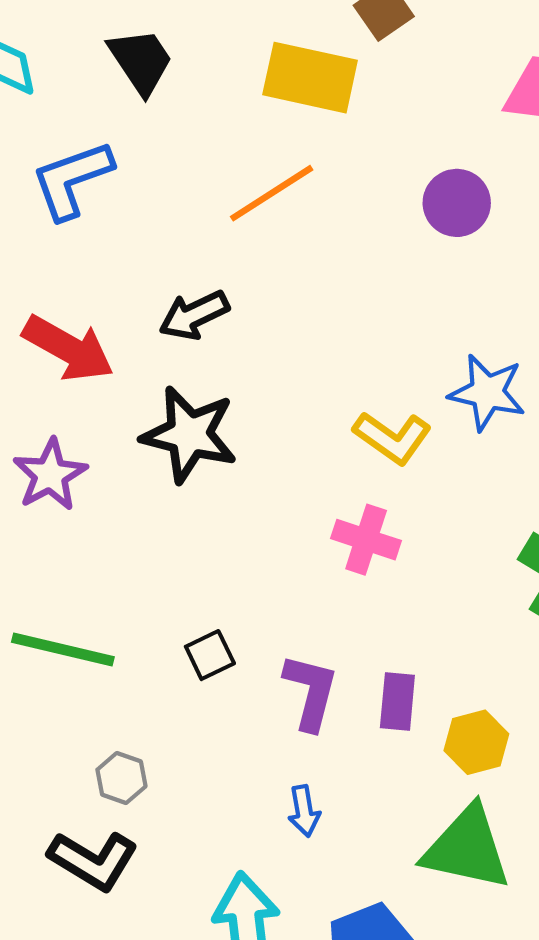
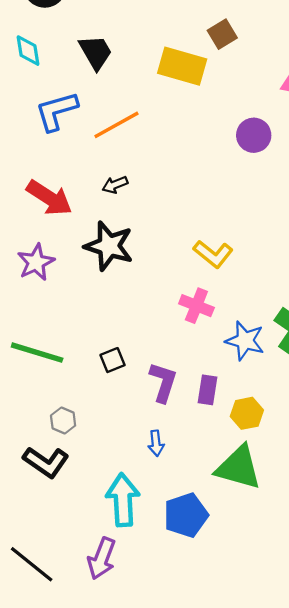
orange line: (272, 193) -> (116, 125), moved
black arrow: (194, 315) -> (115, 185), size x0.7
blue star: (487, 392) -> (245, 341), moved

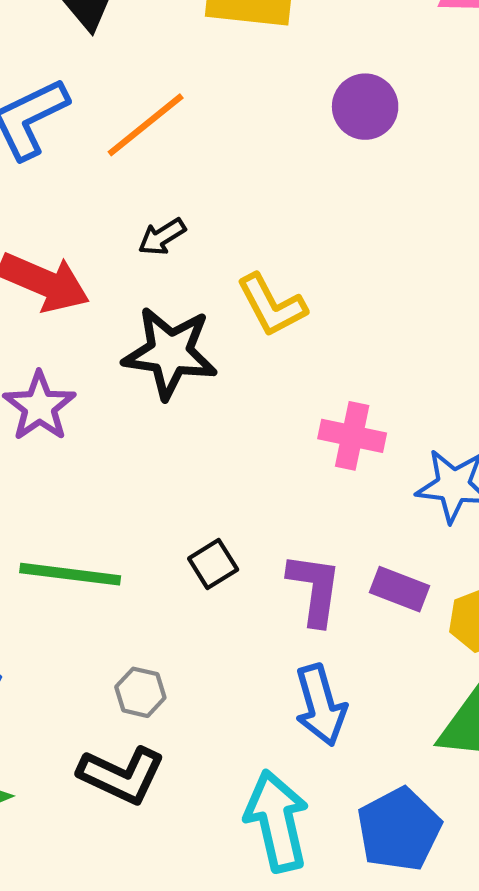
purple circle: (254, 135) -> (365, 107), moved
yellow L-shape: (213, 254) -> (272, 305), moved, turned 33
purple rectangle: (208, 390) -> (399, 589), turned -68
blue arrow: (156, 443) -> (321, 705), size x1.6

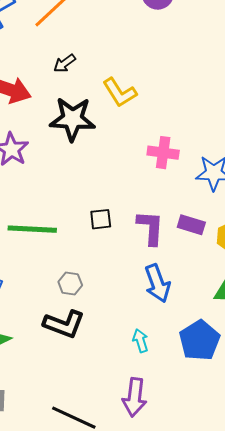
black square: (213, 564) -> (101, 219), turned 30
cyan arrow: (277, 821) -> (140, 341), size x0.5

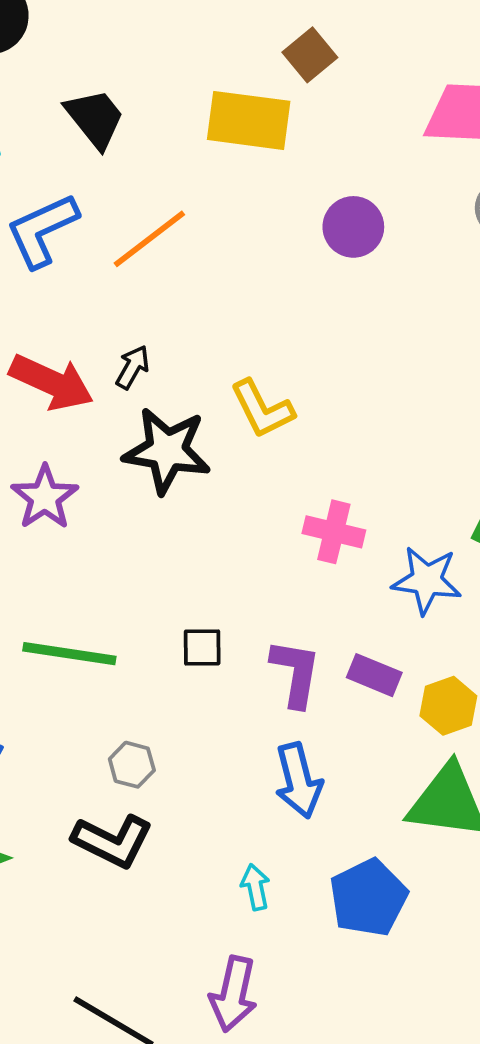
black arrow: (64, 63) -> (133, 367), moved, turned 150

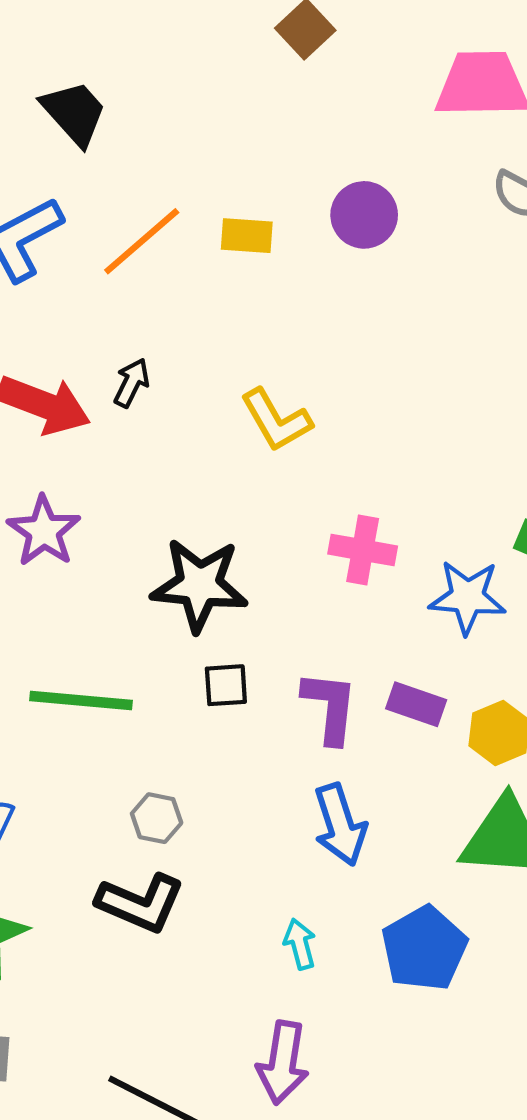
yellow rectangle: (249, 120) -> (247, 236), moved, size x0.6
black star: (167, 451) -> (199, 585), moved

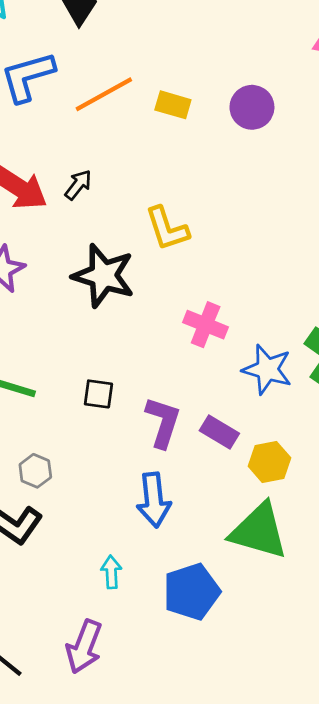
black star: (199, 585) -> (103, 276), moved

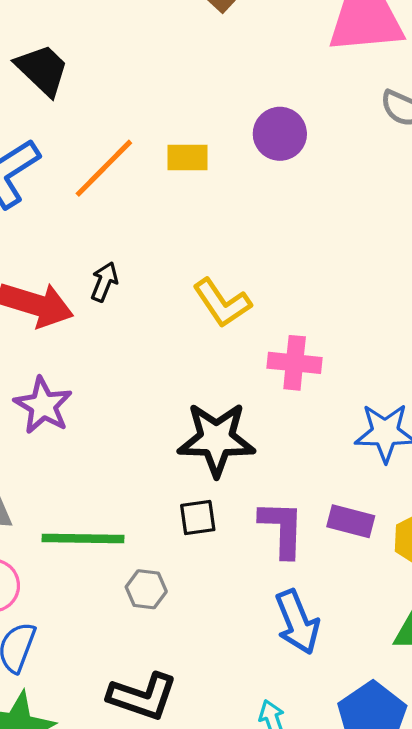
black star: (103, 276) -> (216, 439), moved
pink cross: (206, 325) -> (295, 363), moved
gray hexagon: (35, 471) -> (146, 589), moved

